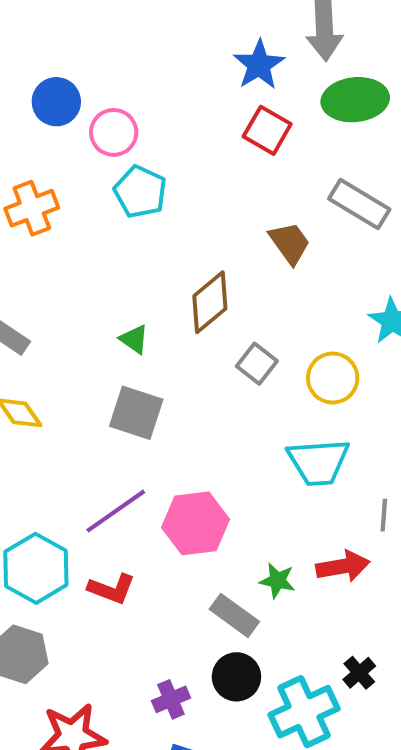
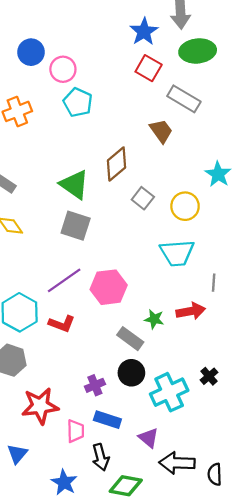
gray rectangle: (359, 204) -> (184, 99), moved
green triangle: (134, 339) -> (74, 184), size x1.8
black cross: (359, 673) -> (209, 376), moved

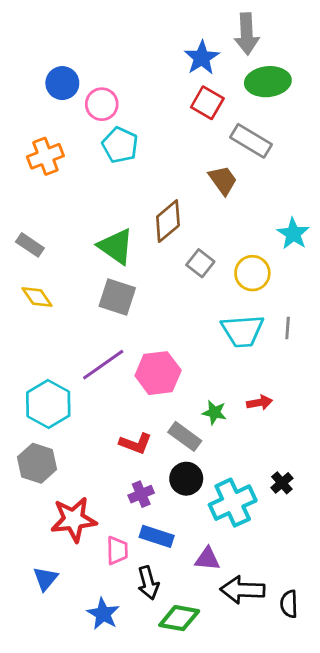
gray line: (214, 283) -> (288, 328), moved
red arrow: (191, 311) -> (259, 403), size x0.7
red L-shape: (62, 324) -> (136, 443), moved
purple triangle: (149, 438) -> (207, 559), turned -35

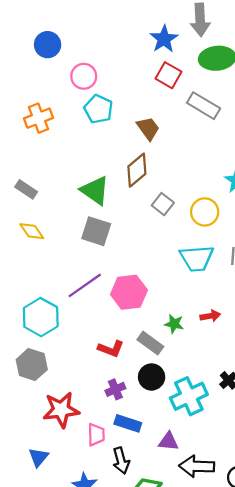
blue circle: (62, 83) -> (48, 45), moved
brown trapezoid: (223, 180) -> (148, 128), moved

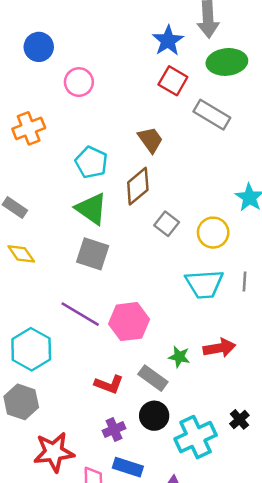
cyan pentagon: (98, 109) -> (91, 162), moved
purple line: (85, 285) -> (80, 314), turned 66
red arrow: (210, 316) -> (219, 348), size x1.4

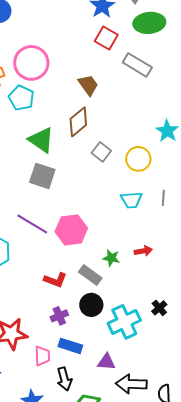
pink circle: (79, 82) -> (31, 63), moved, size x1.5
cyan pentagon: (91, 162) -> (21, 98), moved
cyan trapezoid: (204, 284) -> (131, 200), size x0.7
red arrow: (219, 348) -> (143, 251), size x0.7

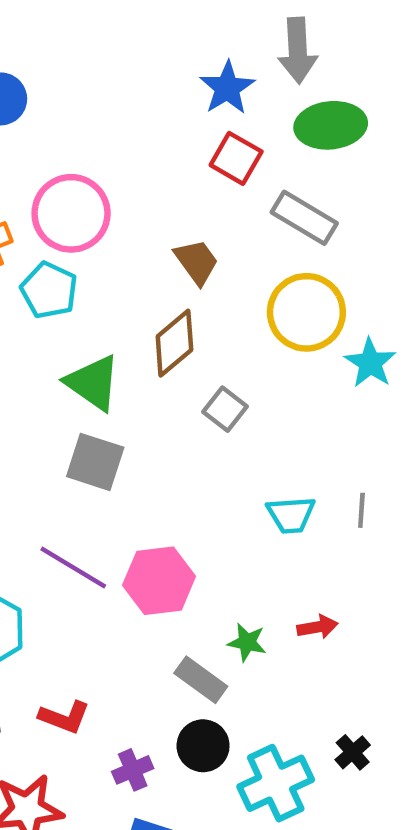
yellow circle: (138, 159) -> (306, 312), moved, size x1.4
red L-shape: (55, 280) -> (64, 717), moved

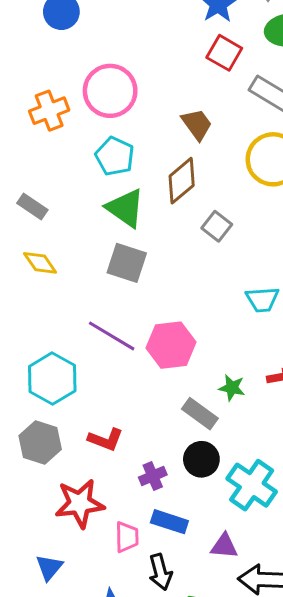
cyan pentagon: (49, 290) -> (115, 156), moved
cyan cross: (276, 783) -> (252, 485), turned -30

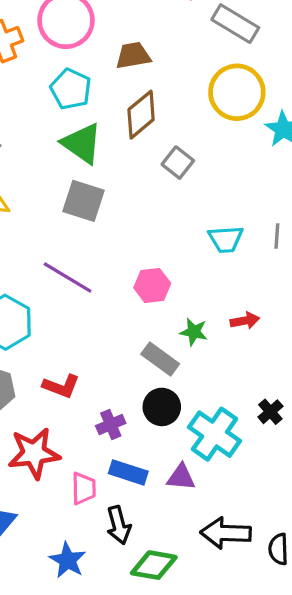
brown trapezoid: (197, 124) -> (133, 56), moved, turned -64
pink hexagon: (171, 345) -> (152, 286), moved, size x0.7
purple triangle: (224, 546) -> (181, 477), moved

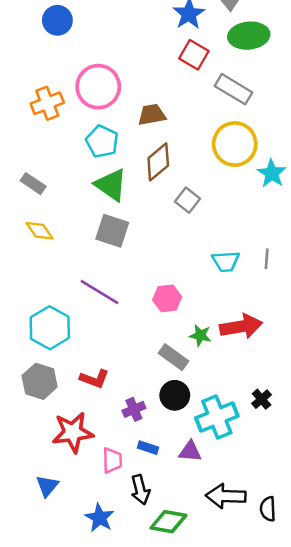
red arrow: (245, 321) -> (241, 326), size x1.8
cyan cross: (215, 434) -> (217, 417), turned 33
blue rectangle: (128, 472) -> (148, 448), size x0.7

